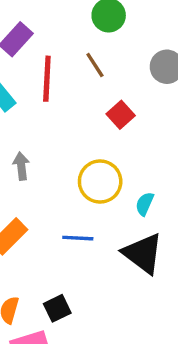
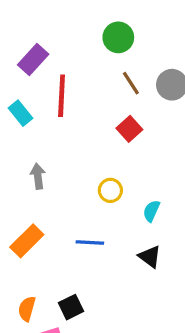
brown line: (95, 65) -> (131, 83), moved
yellow circle: (100, 182) -> (110, 190), size x0.6
black triangle: (143, 253) -> (150, 257), size x0.6

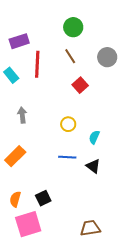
purple rectangle: (33, 59) -> (19, 41), turned 30
brown line: (131, 83) -> (70, 56), moved
blue line: (90, 242) -> (67, 157), moved

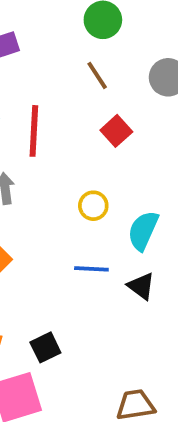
red line: (37, 64) -> (34, 131), moved
cyan semicircle: (94, 137) -> (143, 231), size x1.5

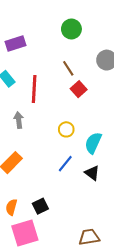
brown line: (97, 75) -> (68, 68), moved
blue line: (91, 269) -> (65, 164), turned -54

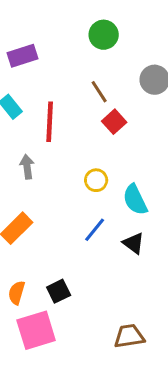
cyan semicircle: (93, 143) -> (135, 200), turned -50

